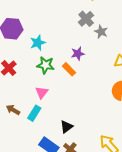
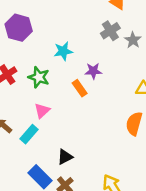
gray star: (101, 32) -> (133, 40), moved
cyan star: (38, 43) -> (63, 51), moved
green star: (46, 65) -> (39, 77), moved

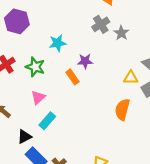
cyan rectangle: (29, 134) -> (47, 121), moved
black triangle: (65, 157) -> (24, 137), moved

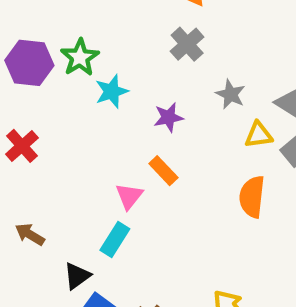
gray star: (121, 33) -> (231, 94), moved
green star: (35, 67) -> (80, 57), moved, turned 30
orange rectangle: (72, 77) -> (163, 171), moved
pink triangle: (38, 97) -> (129, 196), moved

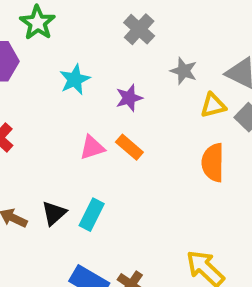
green star: (80, 57) -> (37, 23), moved
pink triangle: (129, 196) -> (92, 148), moved, turned 40
black triangle: (77, 276) -> (54, 213), moved

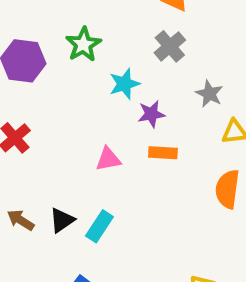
green star: (37, 23) -> (83, 44), moved
cyan star: (75, 80) -> (124, 84), moved
orange rectangle: (129, 147) -> (163, 153), moved, turned -44

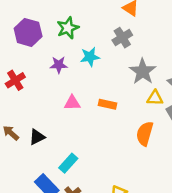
gray star: (209, 94) -> (143, 71), size x1.5
purple star: (151, 114) -> (59, 65), moved
cyan rectangle: (99, 226) -> (68, 163), moved

